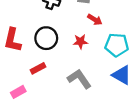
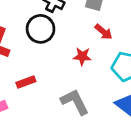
black circle: (46, 38) -> (41, 29), moved

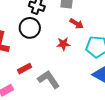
gray L-shape: (75, 102) -> (49, 79), moved

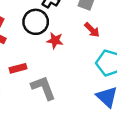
red star: (63, 44) -> (55, 41), moved

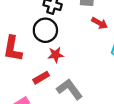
red star: (55, 41) -> (56, 55), moved

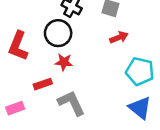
red arrow: (100, 23) -> (119, 37), turned -63

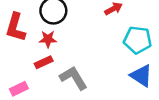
red star: (64, 62) -> (48, 39), moved

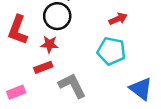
cyan pentagon: (138, 40) -> (111, 51), moved

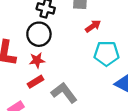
cyan pentagon: (111, 51) -> (106, 53), moved

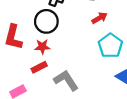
cyan pentagon: (106, 53) -> (110, 46), turned 30

